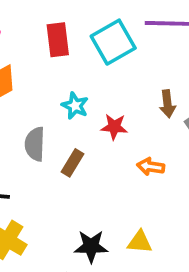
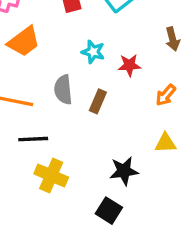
orange arrow: (151, 167) -> (166, 95), turned -50
yellow triangle: (140, 242) -> (165, 143), moved

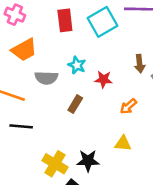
gray semicircle: (63, 90) -> (46, 78), moved, turned -90
yellow cross: (51, 176) -> (55, 164), moved

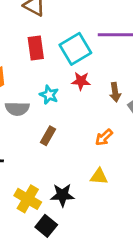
red star: (103, 79) -> (81, 81), moved

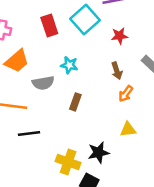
red star: (81, 81) -> (119, 36), moved
brown arrow: (115, 92) -> (117, 71), moved

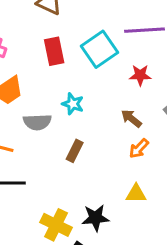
brown arrow: (117, 71) -> (131, 118), turned 140

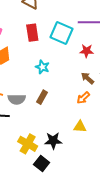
cyan square: (100, 49) -> (61, 33), turned -35
brown arrow: (131, 118) -> (87, 78), moved
gray semicircle: (37, 122) -> (17, 99), moved

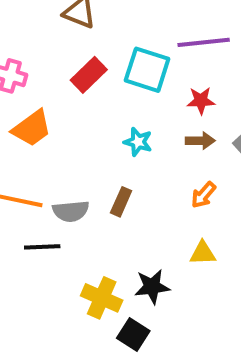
red rectangle: (32, 33) -> (89, 75), turned 60
cyan star: (42, 67) -> (138, 142), moved
brown arrow: (87, 78) -> (200, 141), moved, turned 144

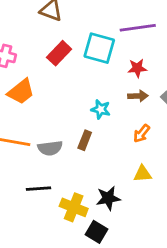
cyan star: (138, 142) -> (101, 109), moved
black line: (42, 247) -> (38, 189), moved

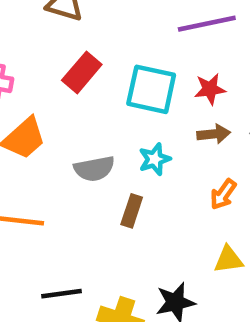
cyan square: (99, 48) -> (151, 89), moved
cyan star: (101, 109) -> (155, 159), turned -30
gray semicircle: (50, 148) -> (94, 169), moved

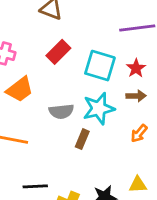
red star: (210, 89) -> (136, 68), turned -30
cyan star: (155, 159) -> (99, 109), size x1.6
yellow triangle: (228, 259) -> (138, 185), moved

